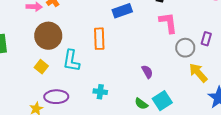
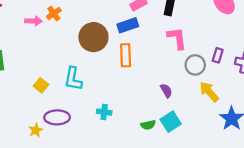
brown circle: (48, 36) -> (93, 37), moved
orange rectangle: (99, 39) -> (126, 55), moved
purple semicircle: (147, 72) -> (166, 91), moved
green semicircle: (141, 104) -> (148, 125), turned -48

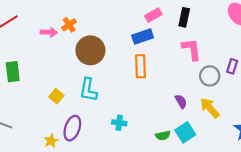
brown circle: (93, 37) -> (90, 50), moved
yellow arrow: (209, 92) -> (210, 108), moved
purple ellipse: (57, 117) -> (72, 128), turned -70

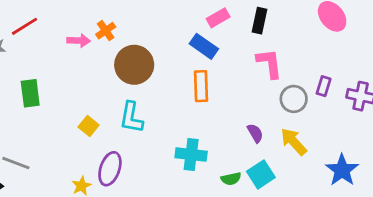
blue rectangle: (143, 36) -> (204, 46), turned 54
cyan cross: (119, 123) -> (191, 154), moved, size x1.5

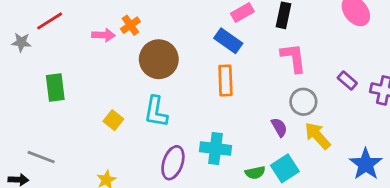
purple rectangle: (324, 86) -> (347, 80), turned -66
gray circle: (294, 99) -> (303, 102), moved
purple ellipse: (110, 169) -> (173, 163), moved

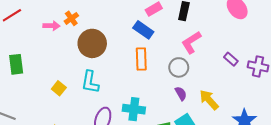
pink L-shape: (293, 58) -> (191, 42), turned -115
gray circle: (303, 102) -> (179, 67), moved

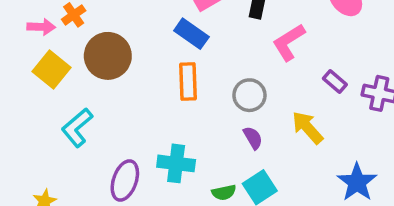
pink L-shape: (191, 42) -> (289, 42), moved
cyan L-shape: (90, 82) -> (77, 128), moved, turned 40
yellow square: (59, 88) -> (51, 70), moved, size x1.5
yellow arrow: (209, 100) -> (308, 128), moved

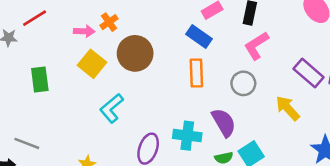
pink L-shape: (289, 42) -> (256, 46), moved
purple rectangle: (335, 81) -> (309, 73), size x1.6
purple semicircle: (253, 138) -> (224, 123), moved, size x1.6

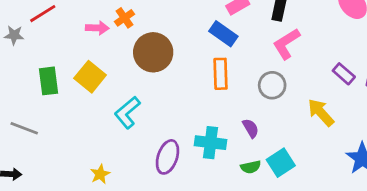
yellow square: (92, 64) -> (90, 77), moved
purple rectangle: (309, 73) -> (344, 74), size x0.7
purple semicircle: (224, 123) -> (251, 128), size x0.6
gray line: (27, 143) -> (24, 128), moved

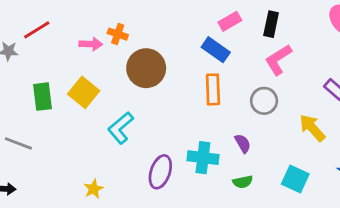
orange cross: (124, 18) -> (118, 34), turned -36
cyan square: (281, 163) -> (295, 179), moved, turned -32

